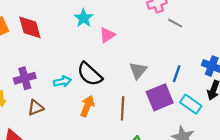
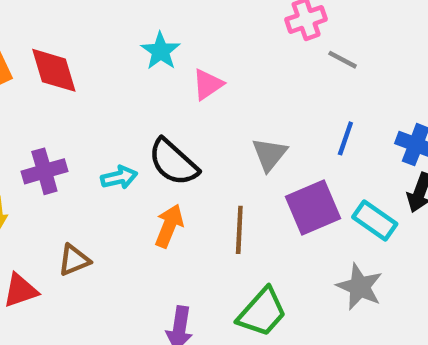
blue line: (177, 74) -> (345, 138), moved
brown triangle: (36, 108) -> (74, 260), moved

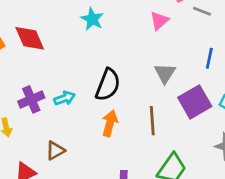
pink triangle: (208, 84) -> (159, 21), moved
black semicircle: (173, 162) -> (108, 85), turned -104
cyan arrow: (119, 177) -> (64, 98), moved

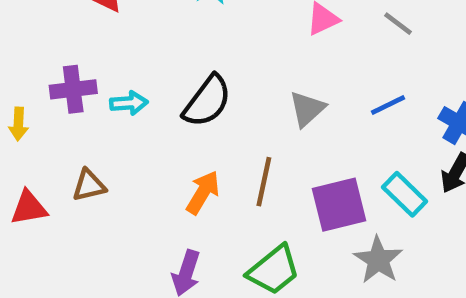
blue line: (209, 58) -> (388, 105), turned 36
purple square: (195, 102) -> (339, 205), moved
orange arrow: (110, 123) -> (203, 192), moved

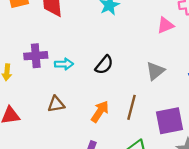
black semicircle: (207, 101) -> (104, 65), size x0.7
brown triangle: (89, 185) -> (56, 104), moved

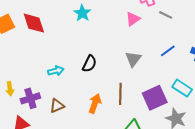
purple cross: (36, 56) -> (30, 98), moved

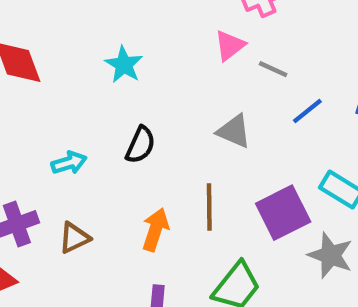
cyan star: (82, 13) -> (124, 65), moved
gray line: (166, 15) -> (273, 69), moved
gray triangle: (133, 59) -> (234, 131), turned -42

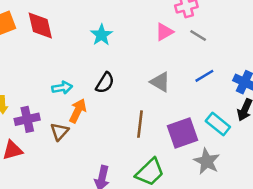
gray line: (273, 69) -> (198, 35), moved
orange arrow: (155, 230) -> (78, 111), moved
brown triangle: (74, 238) -> (59, 132), turned -30

